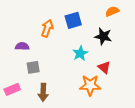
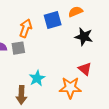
orange semicircle: (112, 11) -> (75, 12), moved
cyan star: (80, 53) -> (37, 78), moved
gray square: (33, 67) -> (18, 48), moved

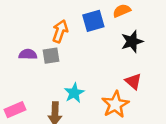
black star: (84, 37) -> (132, 41), turned -30
orange star: (70, 88) -> (115, 104), turned -30

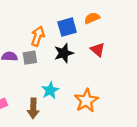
black star: (132, 41) -> (64, 53), moved
red triangle: (133, 81) -> (98, 50), moved

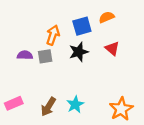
cyan star: (50, 90) -> (75, 104), moved
orange star: (86, 101) -> (121, 109), moved
brown arrow: (33, 108) -> (48, 107), turned 30

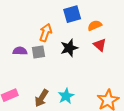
orange semicircle: (107, 17) -> (95, 25), moved
blue square: (82, 26) -> (72, 14), moved

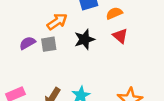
orange arrow: (46, 33) -> (57, 22), turned 36
purple semicircle: (20, 51) -> (27, 43), turned -32

